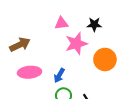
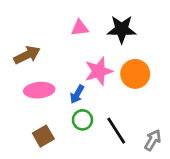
black star: (94, 24) -> (122, 29), size x1.5
pink star: (76, 44) -> (99, 71), moved

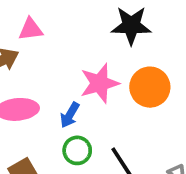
pink triangle: (80, 28) -> (31, 29), moved

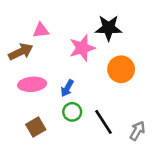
pink star: (100, 83) -> (82, 48), moved

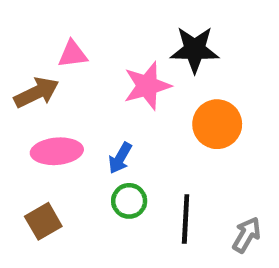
black line: (104, 122) -> (186, 219), turned 36
brown square: (36, 127) -> (43, 221), moved

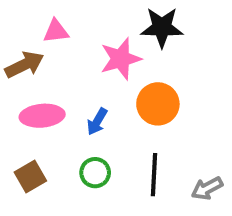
orange circle: (217, 124) -> (158, 104), moved
green circle: (129, 201) -> (95, 173), moved
gray arrow: (247, 235) -> (207, 188), turned -148

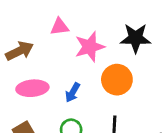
black star: (162, 27) -> (136, 38), moved
pink triangle: (56, 31) -> (60, 27), moved

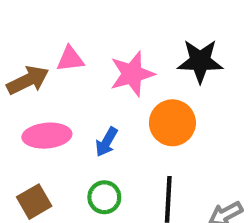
pink triangle: (60, 27) -> (70, 59), moved

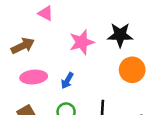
pink triangle: (70, 59) -> (46, 13), moved, turned 35
orange circle: (172, 123) -> (132, 70), moved

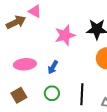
brown arrow: (23, 46) -> (16, 22), moved

